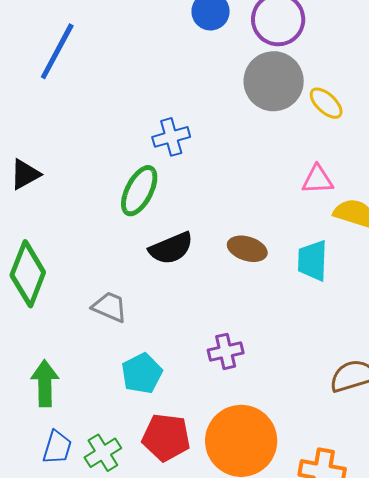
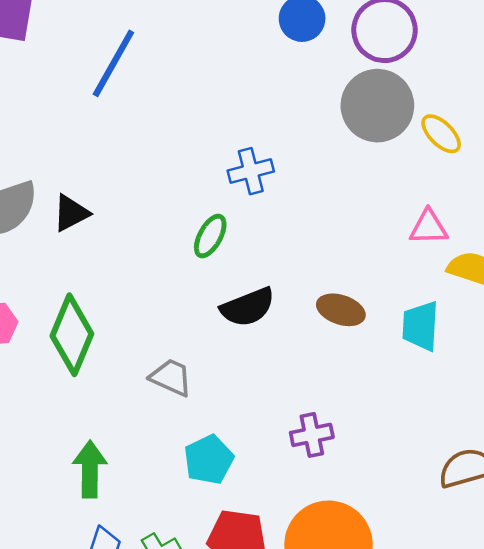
green ellipse: (139, 191) -> (210, 236), size x0.7

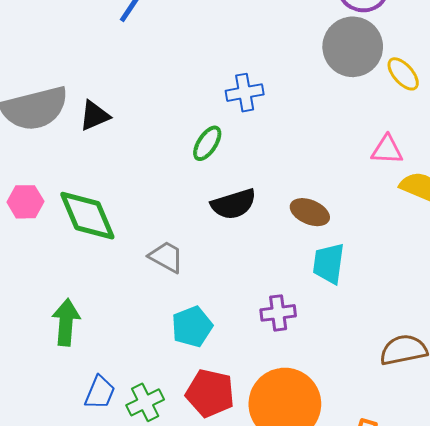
cyan trapezoid: (420, 326) -> (329, 263), moved
green diamond: (72, 335) -> (87, 216), turned -50
green arrow: (90, 469) -> (66, 322), moved

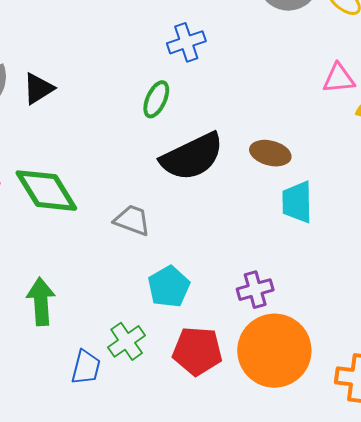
black semicircle: (234, 204) -> (192, 157), size x1.4
purple cross: (278, 313) -> (255, 290), moved
green cross: (145, 402) -> (127, 341), moved

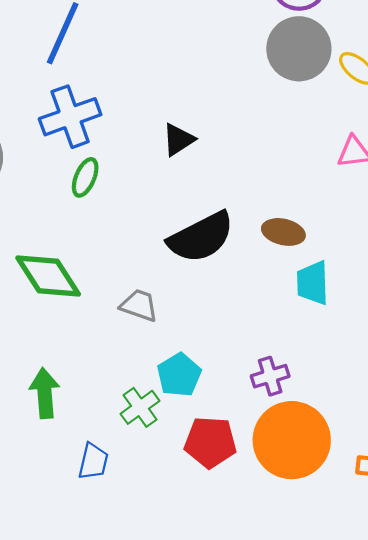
blue cross: (186, 42) -> (70, 117), moved, size x1.5
black triangle: (38, 89) -> (178, 140), moved
green ellipse: (156, 99) -> (85, 177), moved
green cross: (127, 341) -> (140, 407), moved

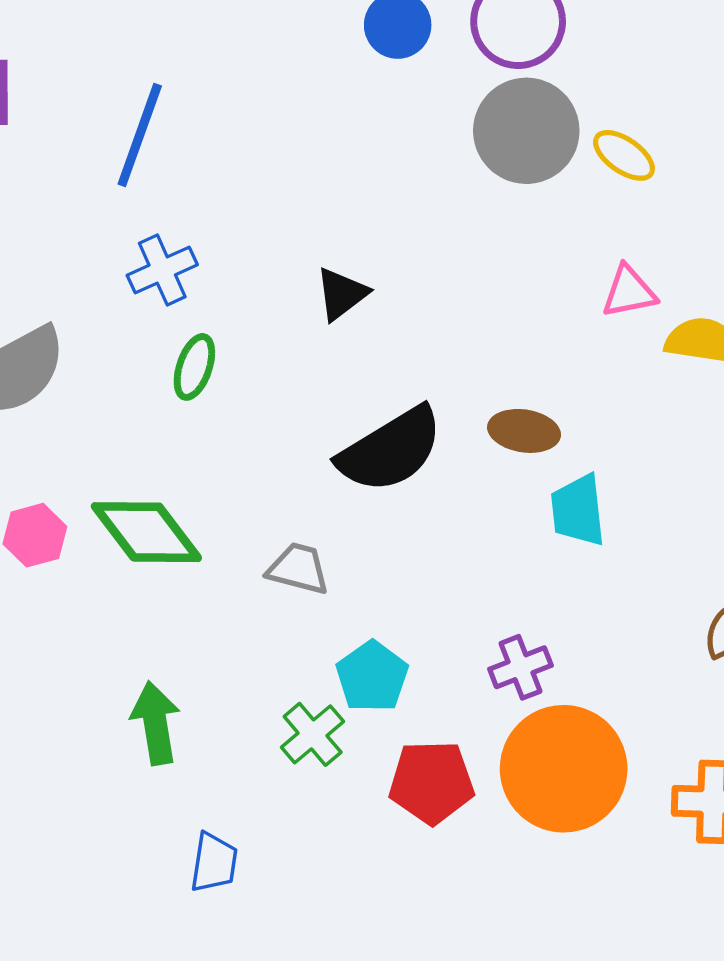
blue cross: (70, 117) -> (162, 270), size x0.7
blue trapezoid: (93, 461) -> (214, 862), moved

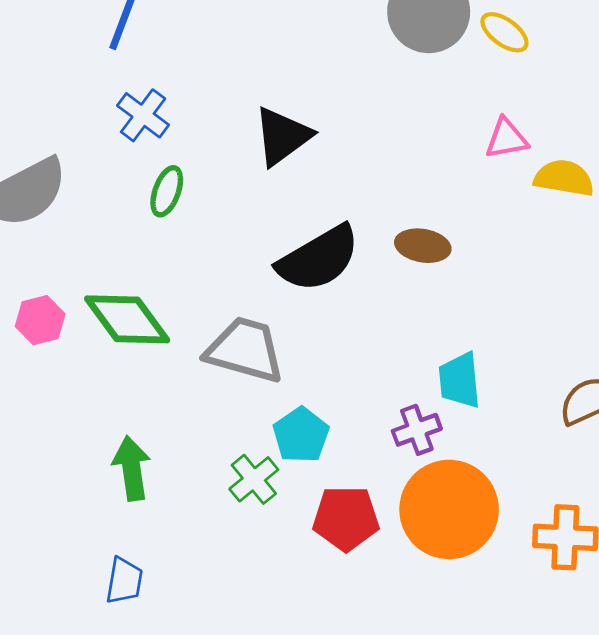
blue cross: (162, 270) -> (143, 115), turned -30
black triangle: (342, 294) -> (282, 136), size x1.4
cyan trapezoid: (578, 510) -> (460, 380), moved
gray trapezoid: (298, 569) -> (245, 350), size x1.6
blue trapezoid: (214, 862) -> (124, 581), moved

